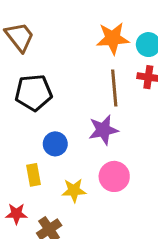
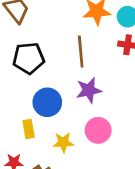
brown line: (114, 88) -> (81, 51), moved
blue circle: (55, 144) -> (47, 102), size x1.4

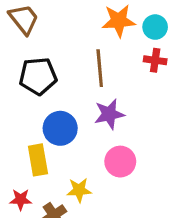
yellow rectangle: (29, 129) -> (38, 160), size x1.4
yellow star: (63, 142) -> (79, 190), moved

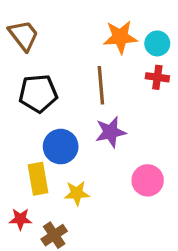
pink circle: (120, 162) -> (148, 180), moved
yellow star: (79, 190) -> (77, 193), moved

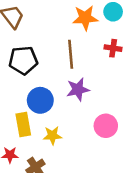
cyan circle: (157, 43) -> (113, 12), moved

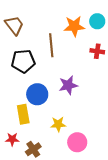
brown line: (71, 54) -> (51, 45), moved
pink circle: (106, 126) -> (77, 142), moved
yellow star: (52, 135) -> (58, 124), moved

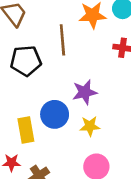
blue circle: (37, 94) -> (55, 114), moved
yellow star: (58, 124) -> (90, 126), moved

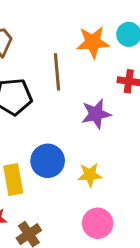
purple star: (85, 92) -> (96, 114), moved

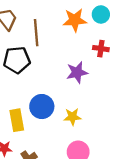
brown line: (57, 72) -> (36, 33), moved

